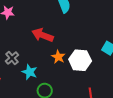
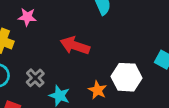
orange star: (58, 57) -> (97, 90), moved

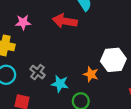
red arrow: (75, 46) -> (65, 21), moved

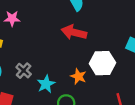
red arrow: (65, 21) -> (74, 32), moved
cyan star: (60, 84) -> (46, 84), turned 30

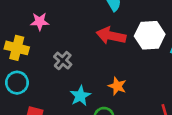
white hexagon: (102, 63) -> (150, 35), moved
gray cross: (24, 71) -> (63, 61), moved

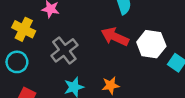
gray cross: (63, 61) -> (64, 50), size x1.5
orange star: (117, 86) -> (111, 85), turned 30

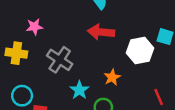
white hexagon: (151, 44) -> (140, 51), moved
cyan circle: (17, 62) -> (22, 96), moved

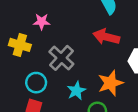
orange star: (112, 77) -> (110, 83), size x1.5
cyan circle: (22, 96) -> (36, 83), moved

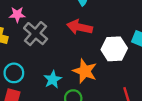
gray cross: (61, 58) -> (36, 34), moved
orange star: (110, 83) -> (85, 71), turned -30

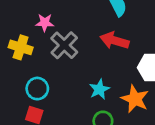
orange star: (85, 71) -> (135, 99), moved
cyan star: (53, 79) -> (99, 89), moved

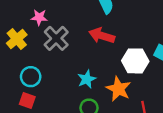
yellow cross: (21, 47) -> (17, 39), turned 30

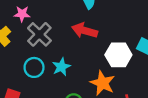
cyan circle: (31, 77) -> (34, 67), moved
cyan star: (87, 79) -> (61, 67), moved

